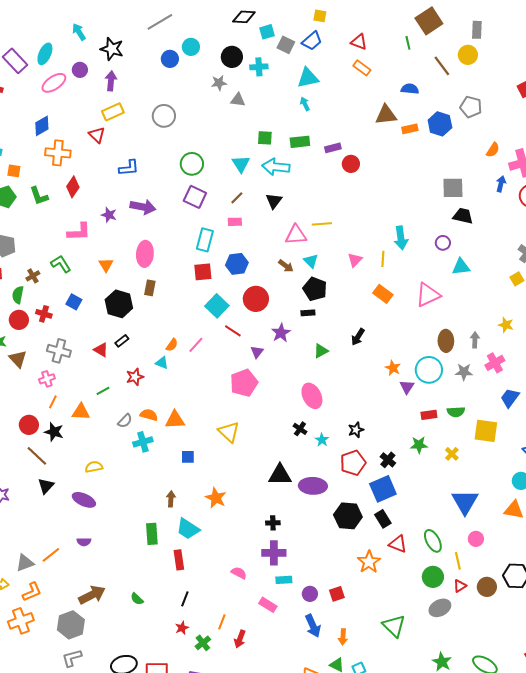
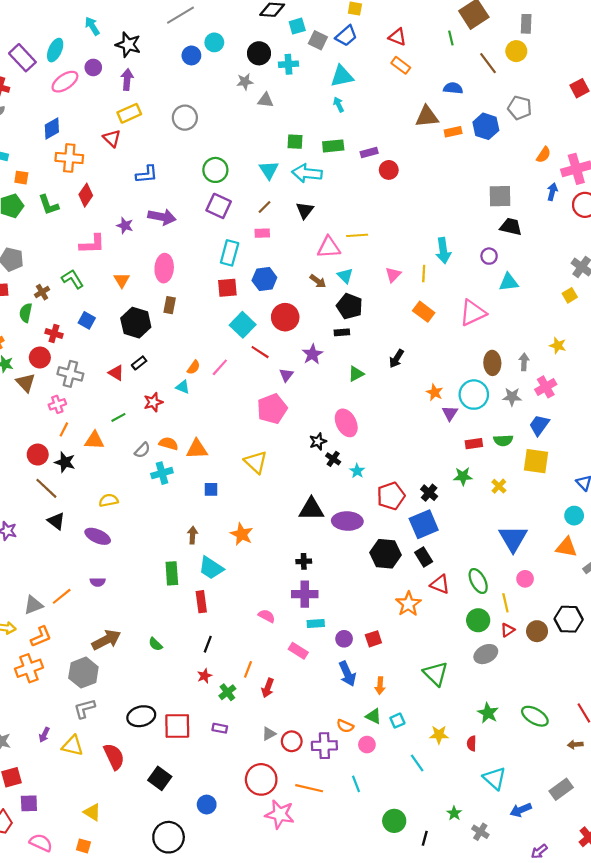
red circle: (19, 320) -> (40, 357), moved
blue trapezoid: (510, 398) -> (539, 425), moved
black star: (356, 430) -> (318, 441), moved
black triangle: (46, 486) -> (56, 521), turned -36

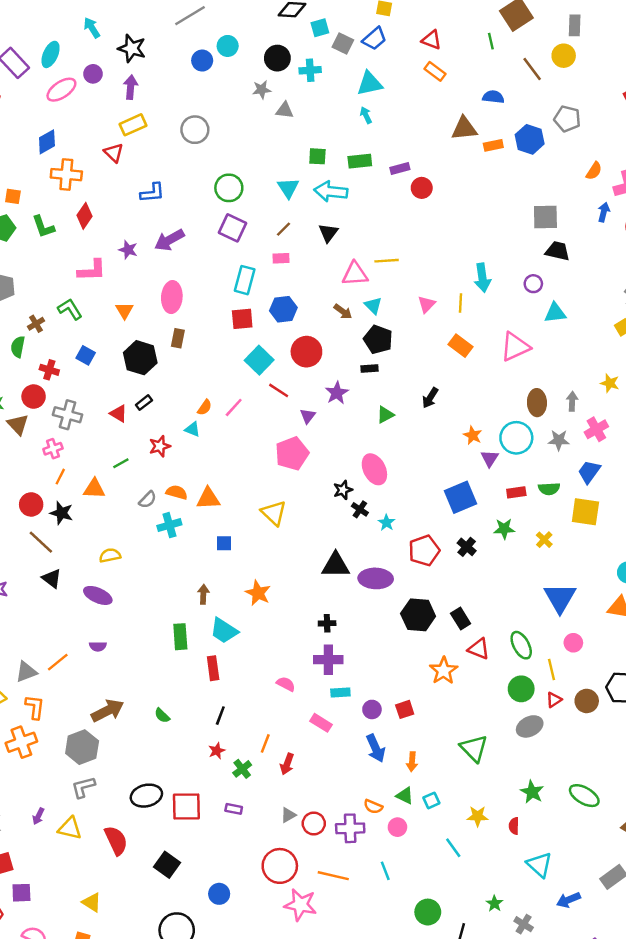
purple arrow: (162, 217) -> (169, 240), turned 140
blue square: (424, 524) -> (461, 497), moved
orange L-shape: (41, 637) -> (35, 707), turned -60

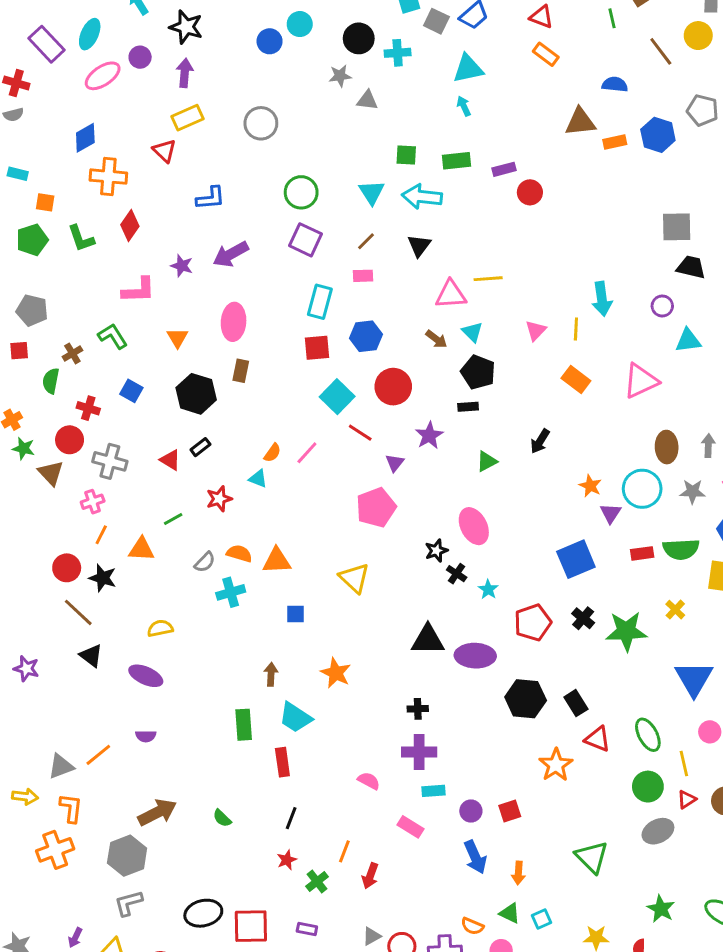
green semicircle: (549, 489) -> (681, 549), size x1.4
green star: (504, 529) -> (626, 631), moved, size x1.6

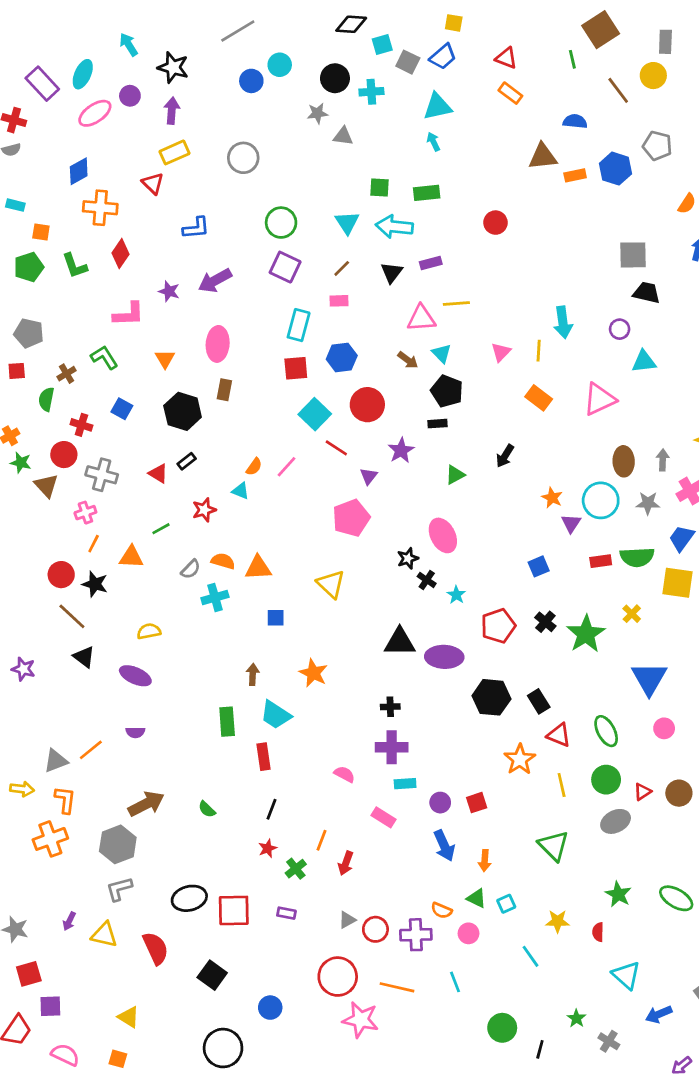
purple rectangle: (504, 169) -> (431, 263), moved
blue square: (576, 559) -> (539, 566), size x0.6
green star: (626, 631) -> (586, 634), turned -30
yellow line: (684, 764) -> (562, 785), moved

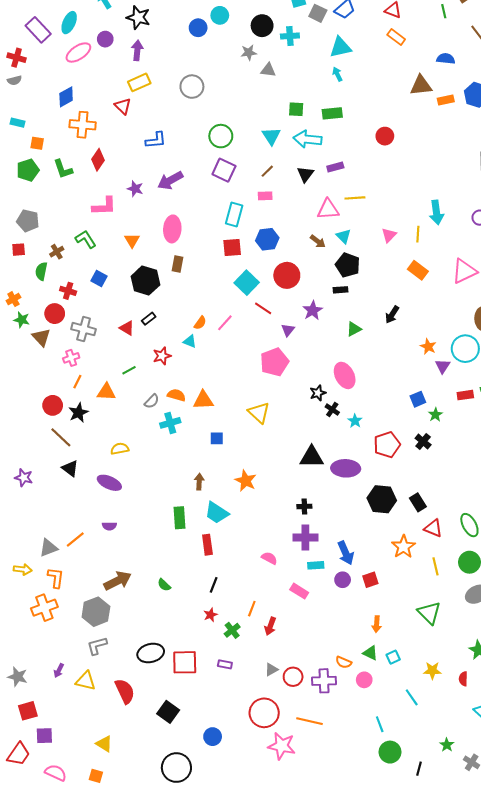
black star: (95, 584) -> (78, 413), turned 30
green star: (586, 634) -> (435, 415), moved, size x0.5
blue arrow: (444, 846) -> (346, 553), moved
cyan line: (455, 982) -> (380, 724), moved

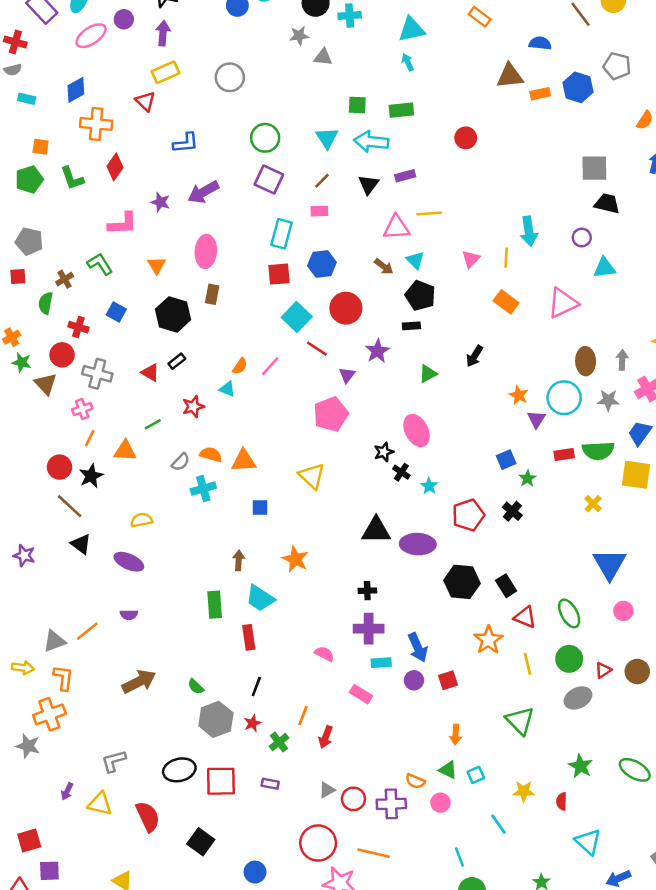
cyan rectangle: (18, 123) -> (27, 99), moved
gray hexagon: (96, 612) -> (216, 719), moved
gray star: (18, 677) -> (28, 746), moved

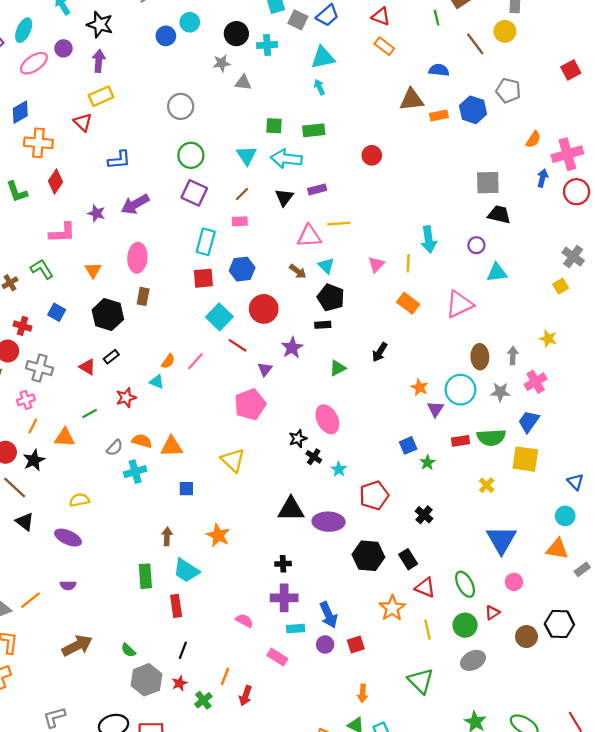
gray circle: (230, 77) -> (181, 106), moved
black cross: (512, 511) -> (424, 515), moved
red triangle: (603, 670) -> (492, 613), moved

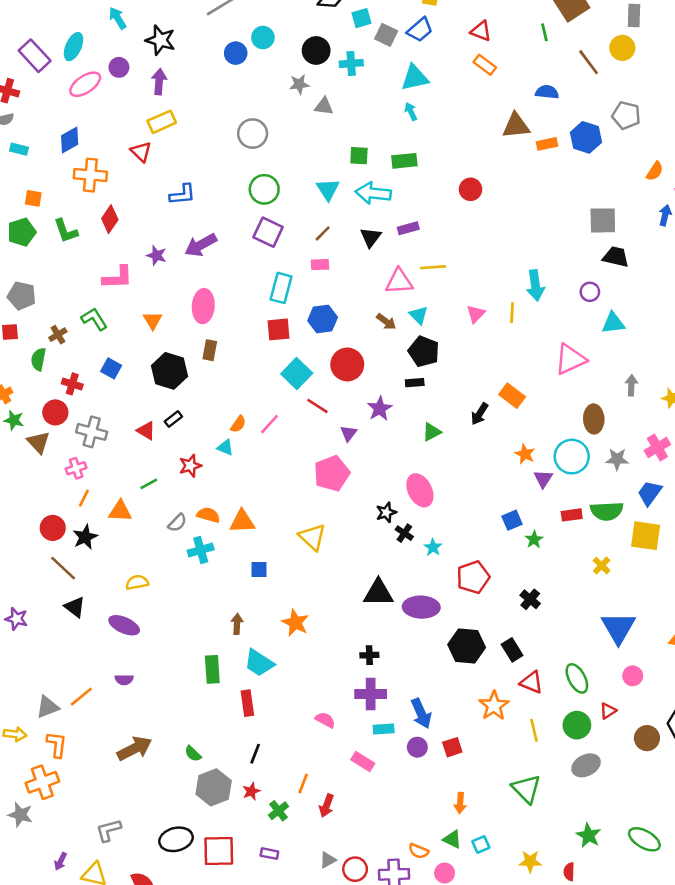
orange rectangle: (408, 303) -> (512, 396), moved
gray arrow: (513, 356) -> (631, 385), moved

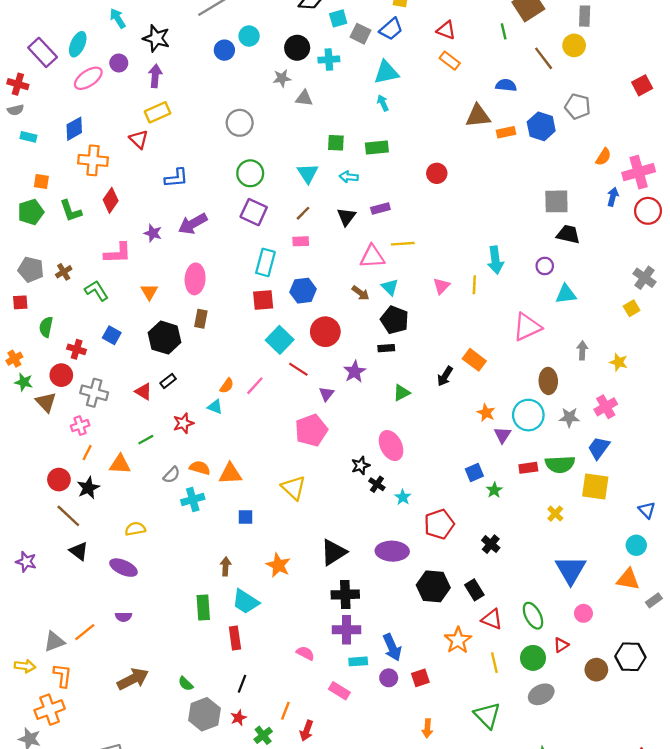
cyan arrow: (373, 193) -> (349, 177), size x0.6
brown cross: (58, 335) -> (64, 272), moved
black triangle: (378, 593) -> (334, 552), moved, turned -32
black cross: (369, 655) -> (345, 595), size x1.6

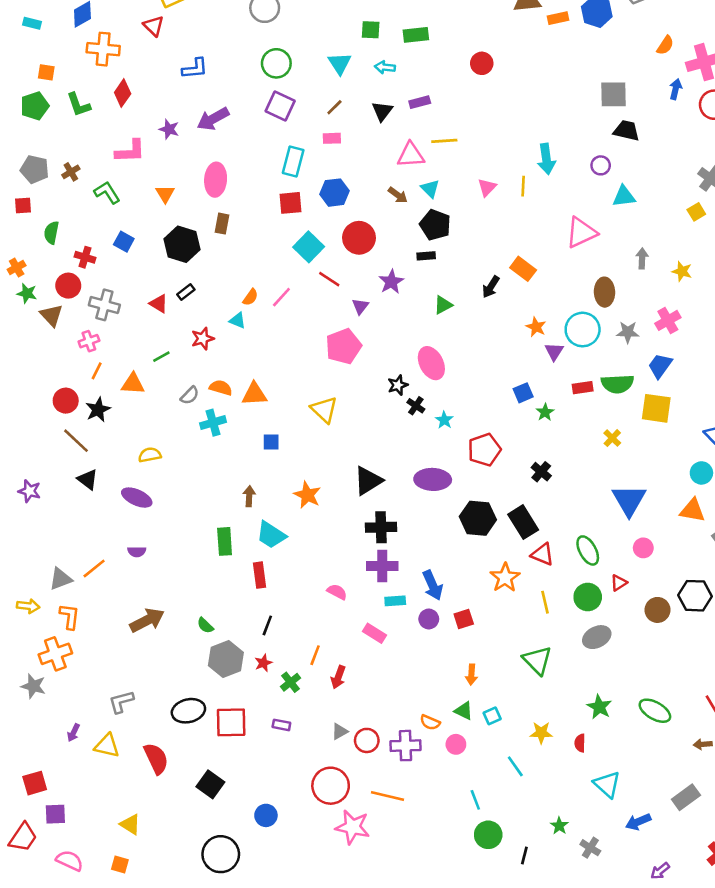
black rectangle: (474, 590) -> (523, 522), size x1.4

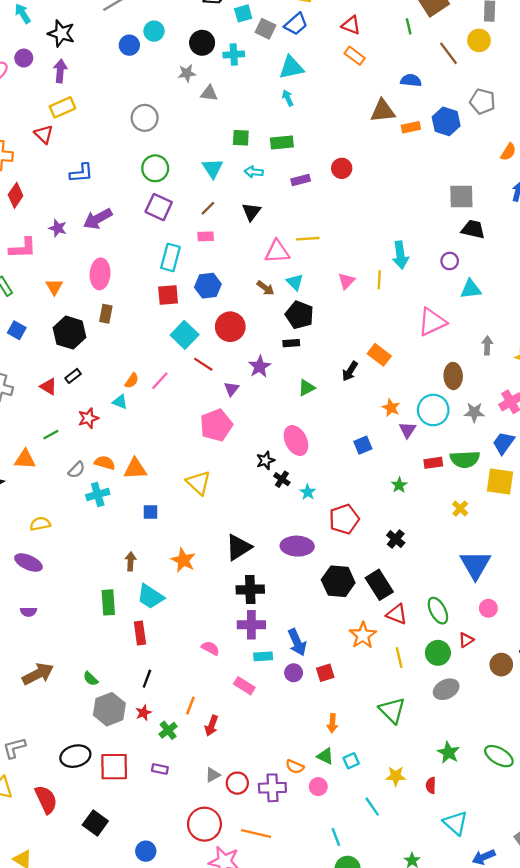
purple rectangle: (420, 102) -> (301, 180), moved
blue square: (523, 393) -> (363, 445), moved

